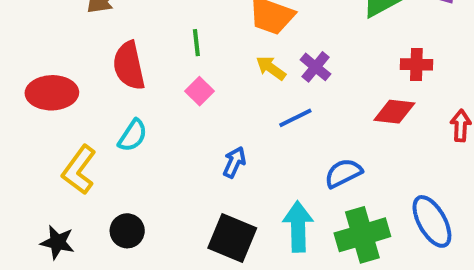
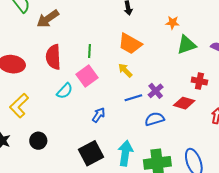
purple cross: (315, 67) -> (156, 91), moved
pink square: (200, 91) -> (87, 76), size x1.5
cyan semicircle: (133, 136) -> (65, 91), moved
blue semicircle: (343, 173) -> (155, 119), moved
black square: (232, 238) -> (91, 153), turned 30

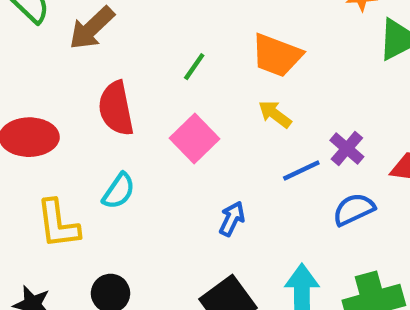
green line: (90, 51) -> (194, 67), moved, turned 40
cyan semicircle: (65, 91) -> (119, 191), moved
yellow L-shape: (19, 106) -> (58, 224), turned -45

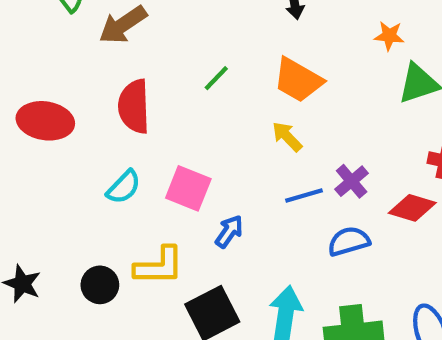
pink square: (195, 138) -> (188, 188), moved, turned -33
yellow L-shape: (58, 224) -> (159, 266), moved, turned -92

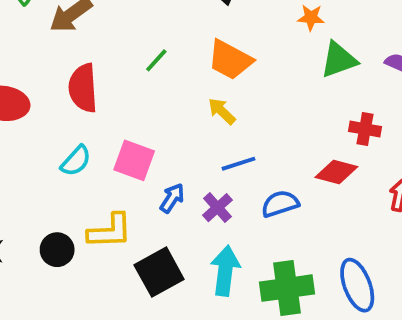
purple cross: (352, 181) -> (217, 208), moved

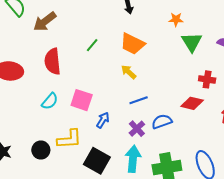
green triangle: (339, 60) -> (192, 42), turned -40
purple cross: (217, 208) -> (137, 129), moved
black square: (159, 272) -> (97, 161), turned -30

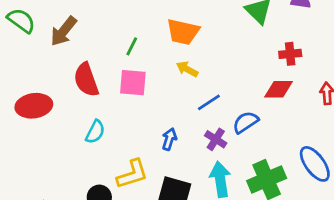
pink square: (82, 100) -> (133, 83), moved

